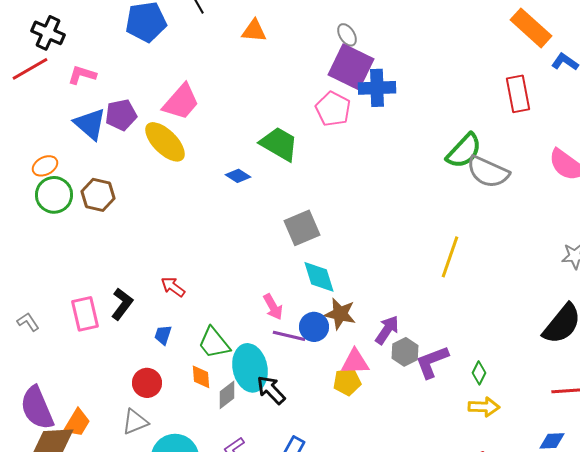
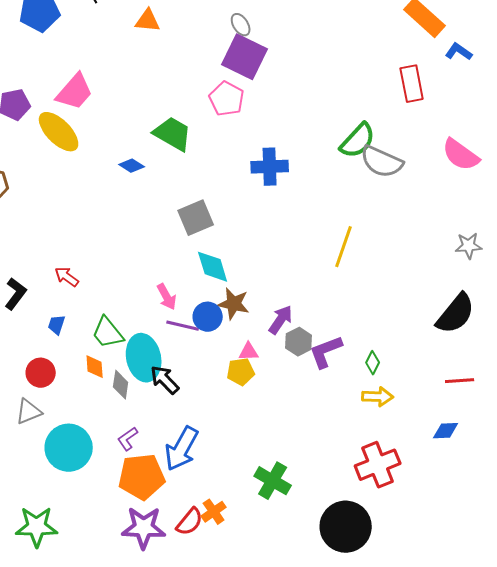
blue cross: (377, 88) -> (270, 167), moved
pink triangle: (355, 362) -> (249, 352), size x0.7
gray diamond: (227, 395) -> (121, 385), turned -44

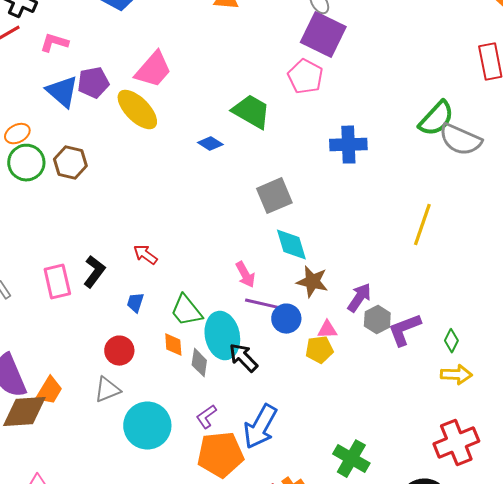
blue circle: (208, 317) -> (286, 319), moved

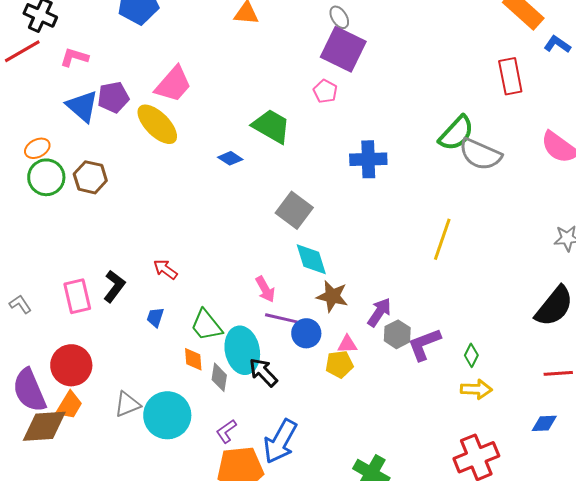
pink pentagon: (305, 77) -> (325, 91), size x0.7
gray square: (274, 196) -> (294, 210), turned -30
red circle: (119, 351) -> (71, 365), moved, size x1.4
cyan circle: (147, 426) -> (167, 415), moved

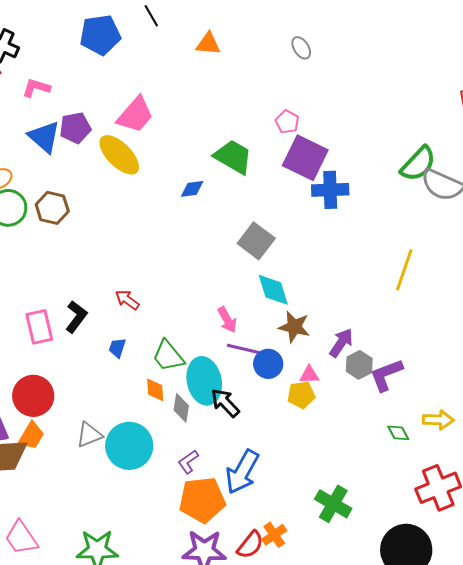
purple square: (343, 49) -> (305, 158), moved
blue diamond: (230, 158) -> (192, 189), turned -40
green diamond: (471, 355) -> (398, 433), moved, turned -55

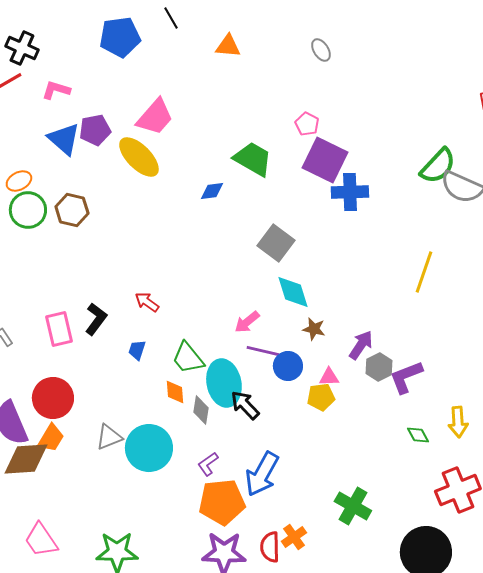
pink arrow: (227, 320) -> (247, 322), turned 80
brown star: (294, 327) -> (314, 329), size x0.7
yellow arrow: (438, 420) -> (458, 422), turned 84
red semicircle: (250, 545) -> (270, 547), turned 140

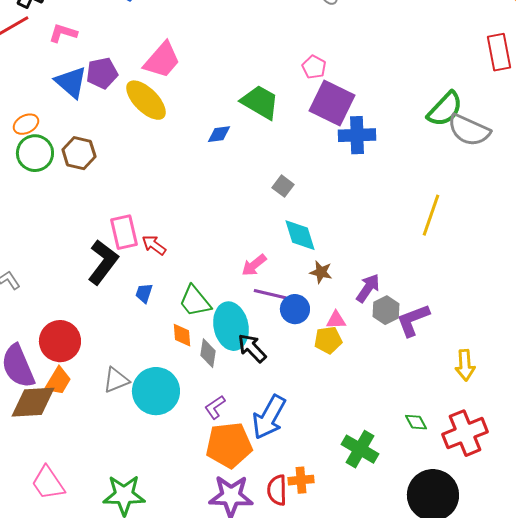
gray square: (276, 243) -> (283, 186), size x0.6
black L-shape: (96, 319) -> (103, 262), size x1.4
pink rectangle: (59, 329) -> (124, 232), moved
green diamond: (418, 435) -> (416, 422), moved
orange cross: (294, 537) -> (301, 480), turned 30

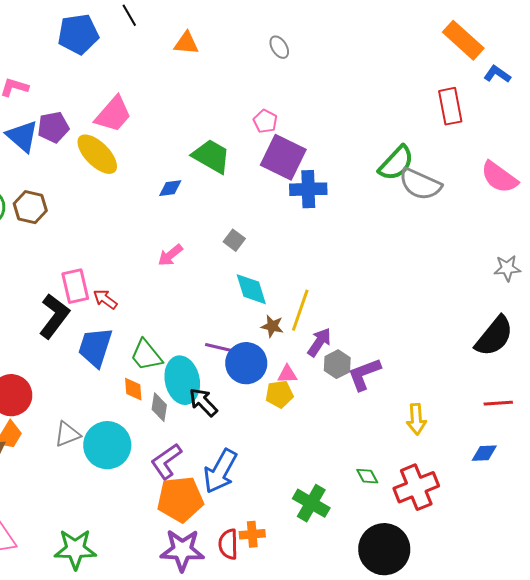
yellow line: (431, 215) -> (300, 310), moved
pink arrow: (254, 265) -> (170, 255), moved
blue trapezoid: (144, 293) -> (95, 347), size x2.0
blue circle: (295, 309) -> (246, 363), size x1.4
purple L-shape: (215, 407) -> (166, 461), size x1.5

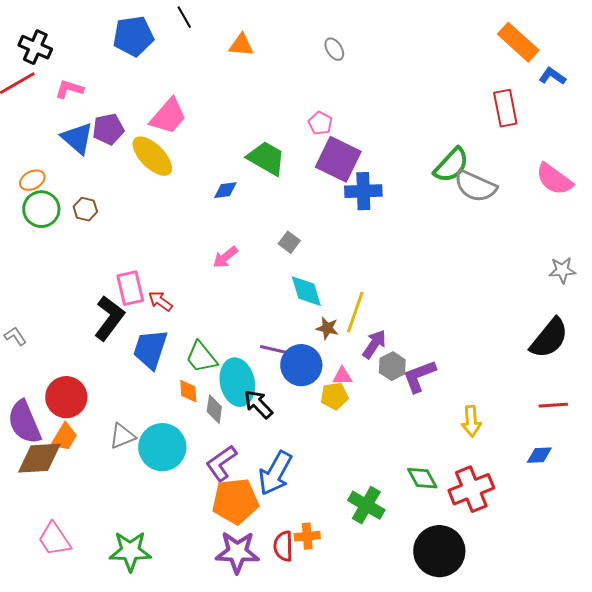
brown hexagon: (30, 207) -> (85, 209), size x0.7
green diamond: (367, 476) -> (422, 478), size x1.4

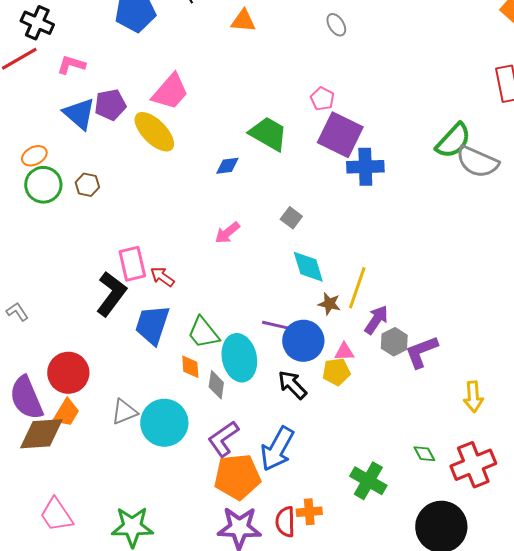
black arrow: (258, 404) -> (292, 385), moved
green diamond: (422, 478) -> (424, 454), size x0.7

